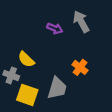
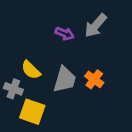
gray arrow: (81, 22) -> (96, 26), turned -110
gray trapezoid: (57, 88) -> (65, 79), moved

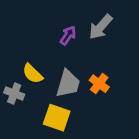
purple arrow: (65, 34) -> (68, 35), turned -78
yellow square: (32, 112) -> (57, 118), moved

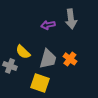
gray arrow: (101, 27) -> (71, 19), turned -48
purple arrow: (68, 35) -> (48, 25), turned -136

